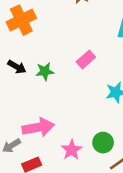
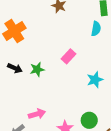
pink arrow: (38, 127) -> (37, 114), size x0.7

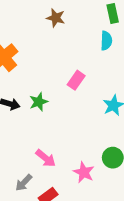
pink arrow: (37, 114) -> (46, 158), turned 63

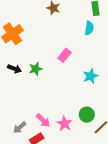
pink arrow: (46, 158) -> (43, 120), moved

